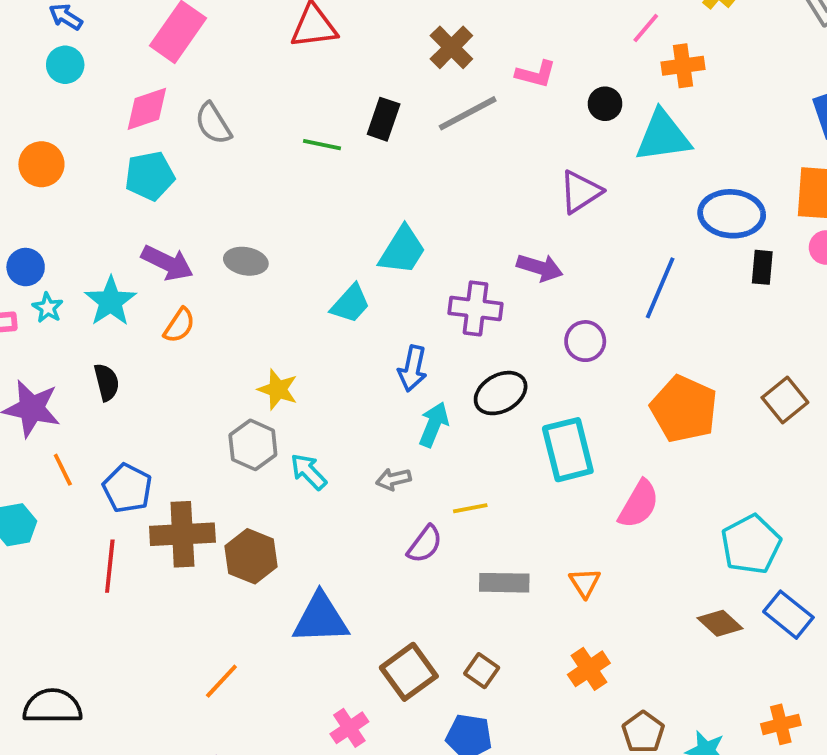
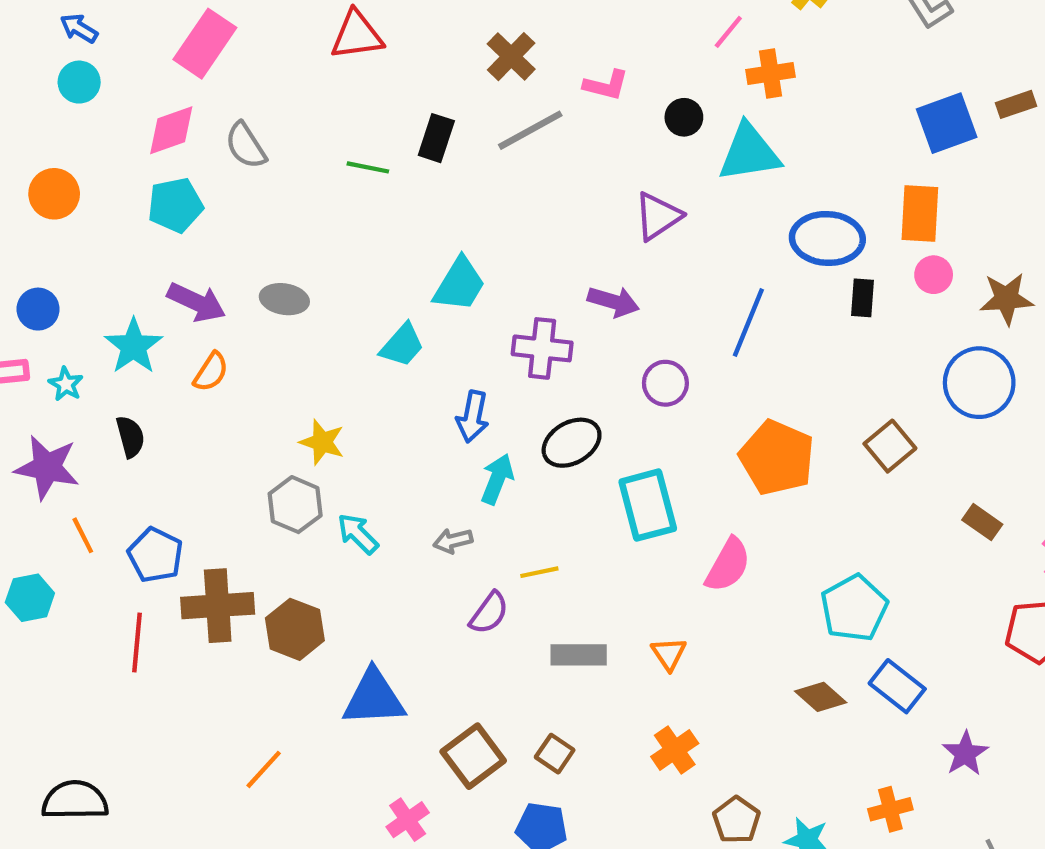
cyan star: (48, 308) -> (66, 384), moved

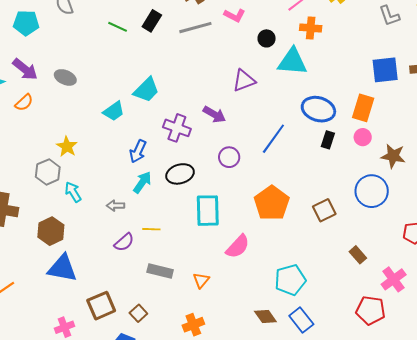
brown hexagon: (295, 629) -> (51, 231), moved

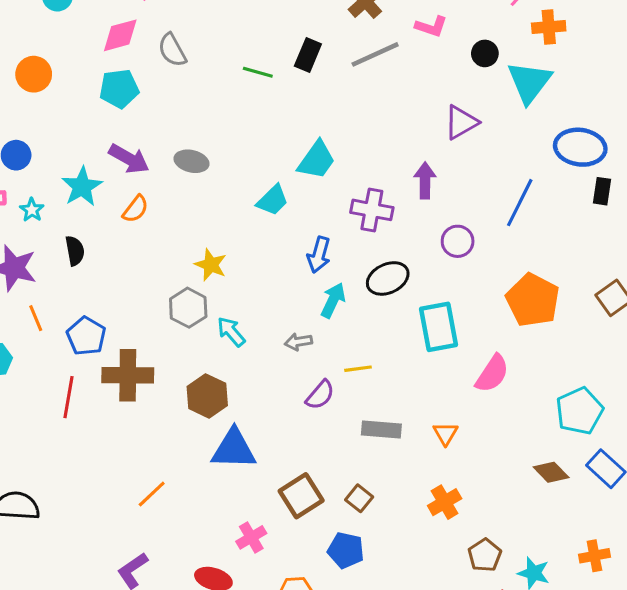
cyan triangle: (292, 62) -> (529, 82), turned -48
purple arrow: (214, 114) -> (425, 181), turned -110

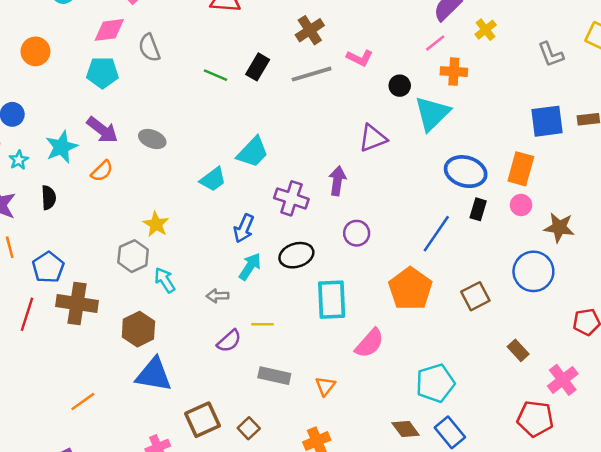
blue line: (520, 203) -> (436, 234), moved

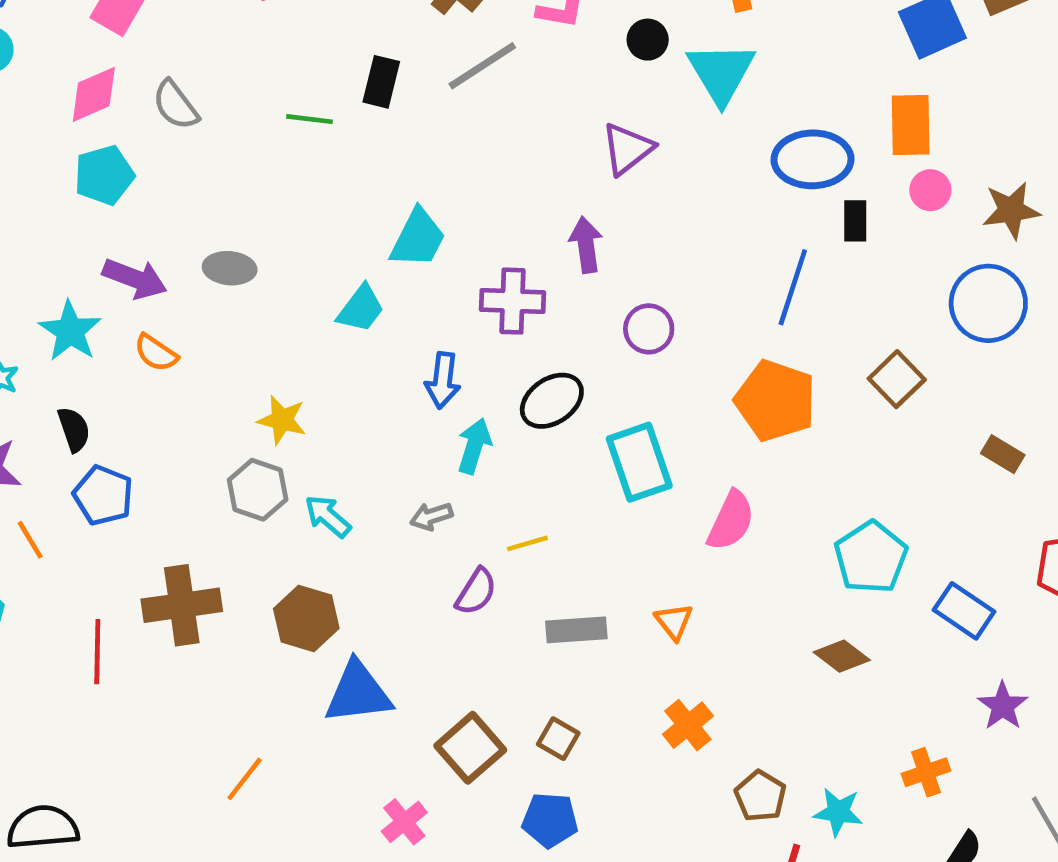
orange semicircle: (102, 171) -> (156, 353), turned 95
blue pentagon: (48, 267) -> (103, 495), moved
blue rectangle: (450, 432) -> (964, 611), moved

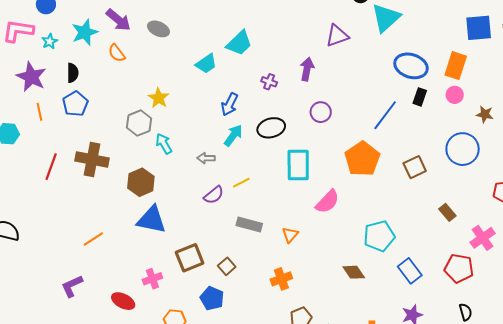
brown star: (1011, 210) -> (485, 114), size x0.7
purple cross: (513, 301) -> (269, 82), size x0.6
yellow line: (527, 543) -> (241, 183), turned -30

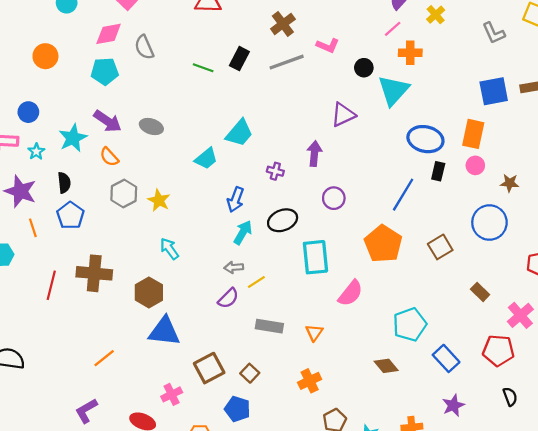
gray hexagon: (139, 123) -> (124, 194), moved
gray arrow: (206, 158) -> (234, 267), moved

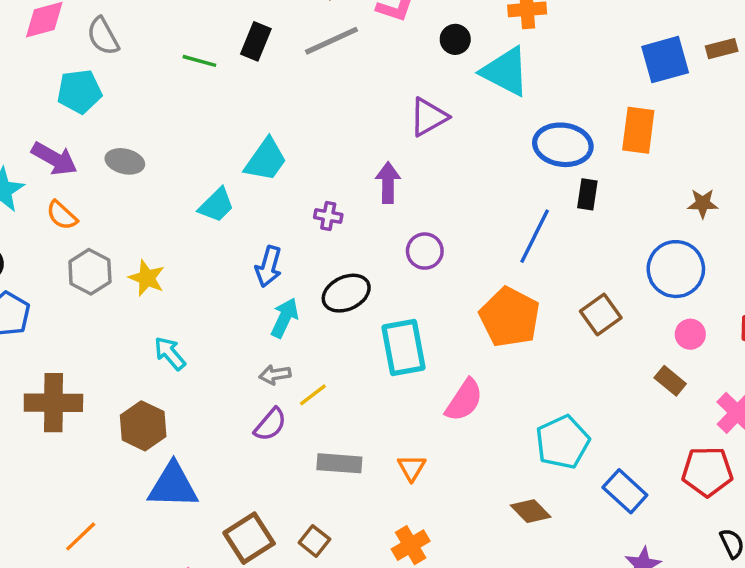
cyan pentagon: (105, 71) -> (79, 91), moved
cyan triangle: (393, 90) -> (505, 71), turned -40
pink circle: (475, 165) -> (690, 334), moved

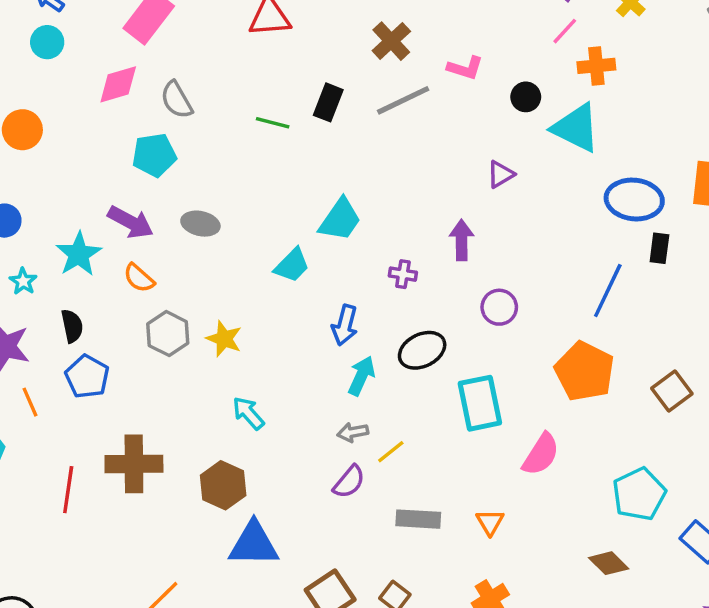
purple triangle: (429, 117) -> (501, 174), size x0.7
brown square: (601, 314) -> (672, 391), moved

